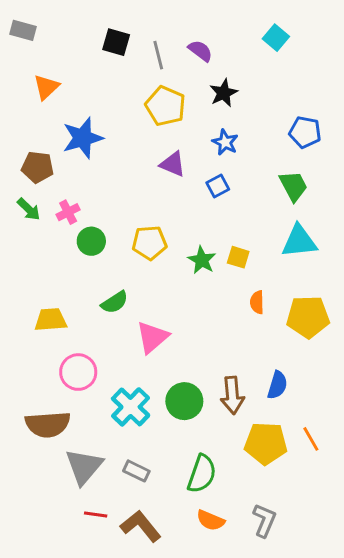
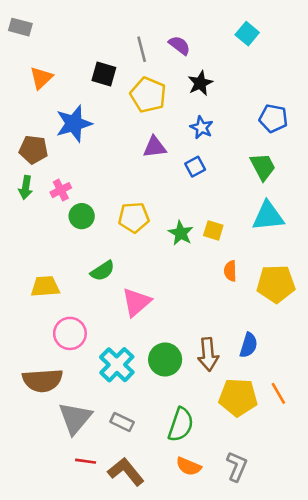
black square: (116, 42) -> (104, 74), moved
purple triangle: (173, 164) -> (155, 147), turned -30
green arrow: (29, 209) -> (26, 187), turned 55

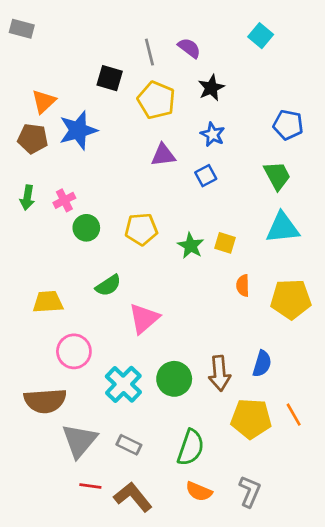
orange triangle: (41, 78) -> (44, 101), moved
brown pentagon: (33, 150) -> (33, 139), moved

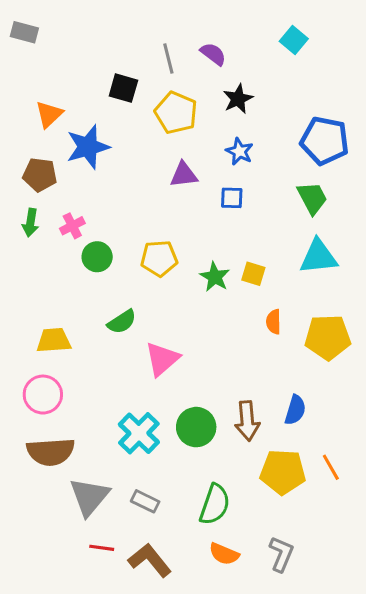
blue pentagon: (288, 125) -> (325, 141), size x1.4
brown pentagon: (33, 139) -> (40, 175), moved
blue square: (206, 176) -> (232, 198), turned 30
pink circle: (74, 351) -> (43, 395), moved

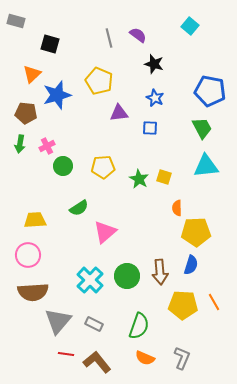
black square: (123, 88) -> (50, 44), moved
black star: (238, 99) -> (154, 64), turned -30
yellow pentagon: (176, 113) -> (99, 81), moved
yellow pentagon: (328, 337) -> (196, 232), moved

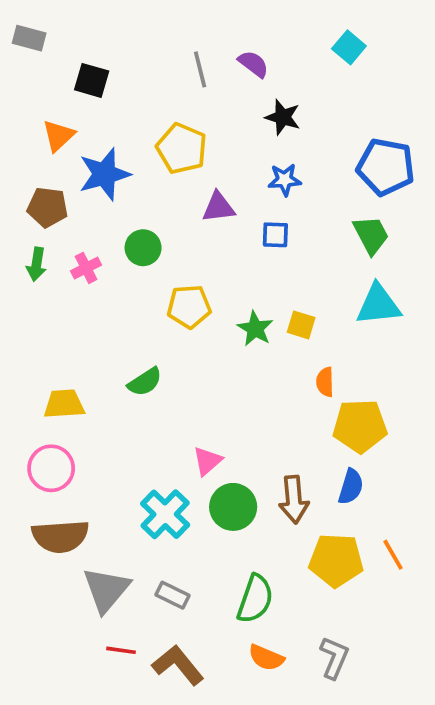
blue star: (155, 98) -> (285, 180), turned -30
green circle: (63, 166) -> (143, 248), moved
pink triangle: (105, 232) -> (207, 461), moved, size x0.7

